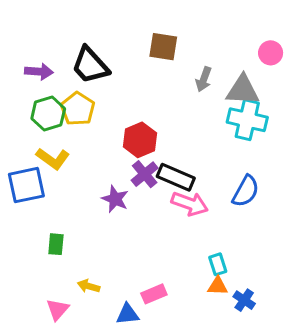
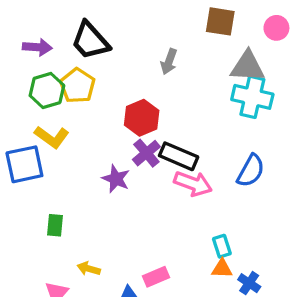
brown square: (163, 47) -> (220, 21), moved
gray arrow: (204, 79) -> (169, 62), moved

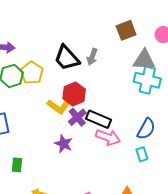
brown square: (220, 21) -> (126, 30), turned -30
black trapezoid: (90, 41) -> (67, 58), moved
yellow L-shape: (52, 137) -> (58, 107), moved
purple star: (116, 179) -> (64, 144), moved
cyan rectangle: (222, 246) -> (142, 154), moved

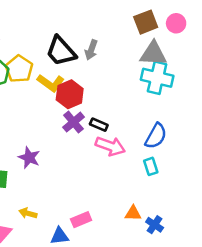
brown square: (126, 30) -> (146, 22), moved
yellow L-shape: (58, 107) -> (51, 83), moved
black rectangle: (99, 119) -> (99, 125), size x0.6
purple star: (64, 144) -> (29, 158), moved

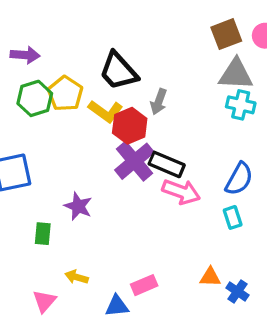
gray arrow: (91, 50) -> (159, 102), moved
cyan cross: (157, 78) -> (241, 105), size x0.7
purple cross: (74, 122) -> (134, 161), size x1.4
black rectangle: (99, 125) -> (167, 164), size x1.5

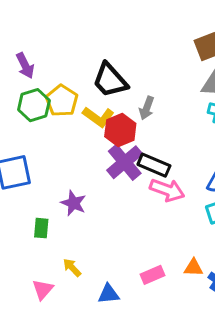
purple arrow: (25, 55) -> (25, 66), turned 60
yellow arrow: (77, 277) -> (72, 268), turned 30
pink rectangle: (144, 285) -> (152, 275), moved

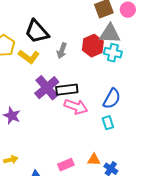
red hexagon: (120, 130) -> (93, 46), moved
black rectangle: (154, 165) -> (67, 90), turned -30
yellow arrow: (72, 268) -> (11, 160), turned 120

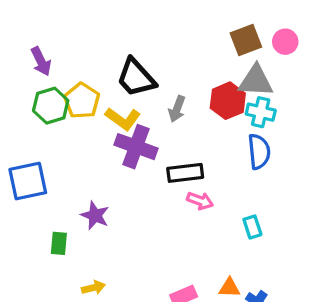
purple cross: (47, 88) -> (136, 147), moved, turned -30
blue semicircle: (112, 99) -> (259, 152), moved, turned -35
pink arrow: (76, 107) -> (200, 201), size x0.7

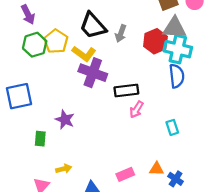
gray arrow: (177, 109) -> (121, 33), moved
cyan cross: (261, 112) -> (178, 49), size x1.4
pink arrow: (200, 201) -> (136, 110), turned 102

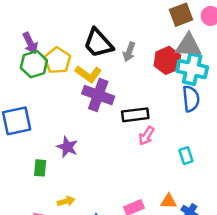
purple arrow: (28, 14) -> (30, 43), moved

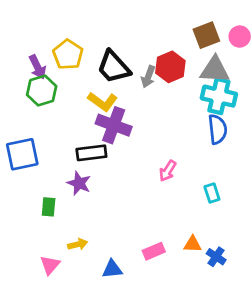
yellow pentagon: (57, 60) -> (68, 55), moved
red hexagon: (167, 60) -> (170, 67), moved
black rectangle: (135, 115) -> (91, 153), moved

